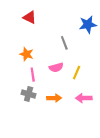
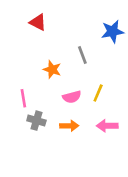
orange star: (27, 54) -> (52, 69), moved
pink semicircle: (56, 67) -> (72, 97), moved
pink line: (33, 75) -> (23, 98), moved

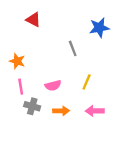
orange star: (52, 69) -> (17, 61), moved
pink semicircle: (72, 97) -> (53, 85), moved

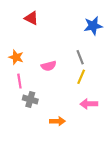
gray line: (73, 48) -> (80, 57), moved
pink semicircle: (53, 85) -> (49, 66), moved
orange arrow: (61, 111) -> (57, 121), moved

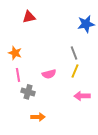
red triangle: (31, 18) -> (29, 17), turned -40
pink semicircle: (49, 66) -> (49, 74), moved
orange arrow: (57, 121) -> (38, 117), moved

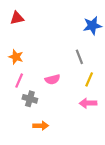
red triangle: (29, 17) -> (17, 18), moved
yellow line: (75, 71) -> (89, 79), moved
pink line: (18, 75) -> (19, 81), turned 32

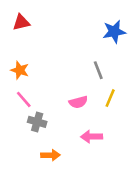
pink semicircle: (52, 79) -> (78, 102), moved
pink line: (19, 81) -> (24, 99), turned -64
pink arrow: (88, 103) -> (92, 137), moved

